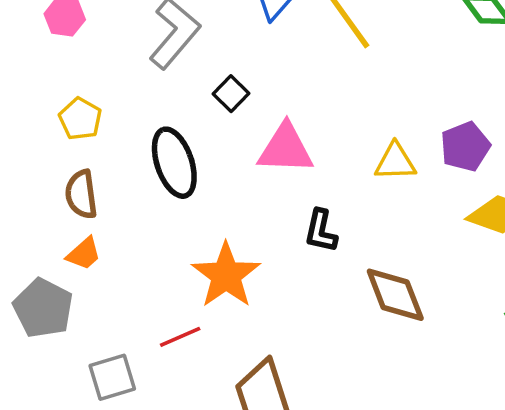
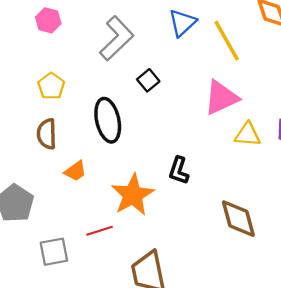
pink triangle: (286, 149) -> (221, 98), moved, turned -33
black L-shape: (321, 231) -> (179, 171), moved
orange trapezoid: (84, 254) -> (75, 171), moved

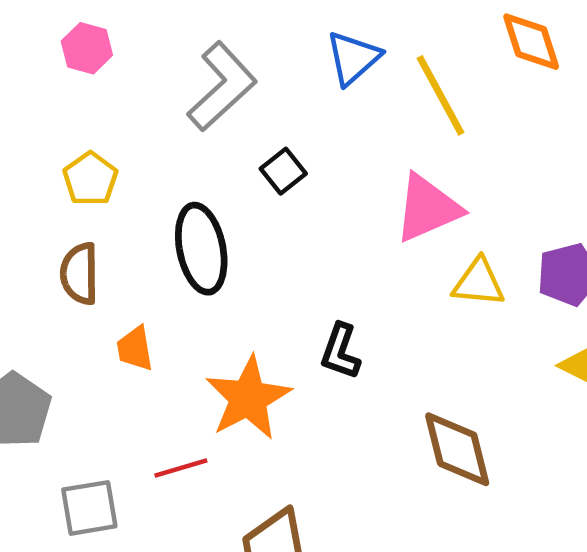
orange trapezoid: (75, 171) -> (135, 349), turned 115

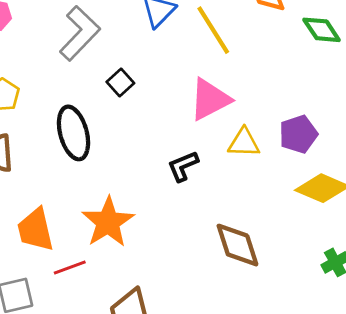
orange trapezoid: (135, 349) -> (35, 230), moved, size x1.6
black L-shape: (340, 351) -> (183, 166), moved, turned 52

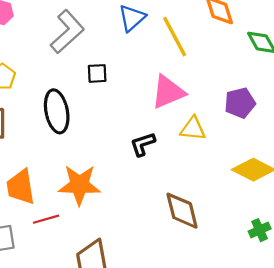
black square: (120, 82) -> (97, 73), turned 35
purple pentagon: (298, 134) -> (240, 103), moved
orange star: (108, 222) -> (79, 185), turned 30

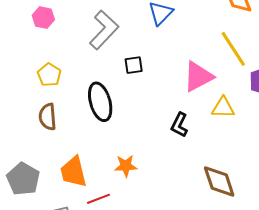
yellow line: (175, 37) -> (233, 49), moved
black L-shape: (143, 144) -> (179, 125), turned -40
orange star: (79, 185) -> (126, 166), size x0.6

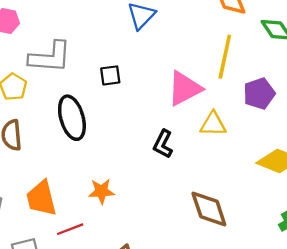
gray L-shape: (104, 30) -> (50, 57), moved, turned 51
yellow line: (233, 49) -> (225, 57), turned 45

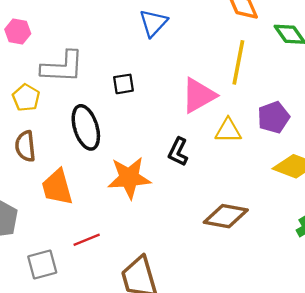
purple pentagon: (259, 94) -> (274, 117), moved
orange star: (101, 191) -> (129, 178), moved, size x1.6
orange trapezoid: (41, 198) -> (57, 187), moved
brown diamond: (209, 209) -> (226, 216), turned -60

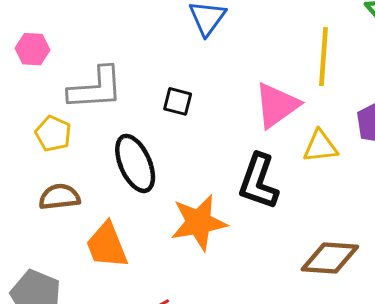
black square: (123, 84) -> (178, 101), turned 30
brown semicircle: (25, 146) -> (59, 197), turned 96
black L-shape: (178, 152) -> (258, 182), size x1.5

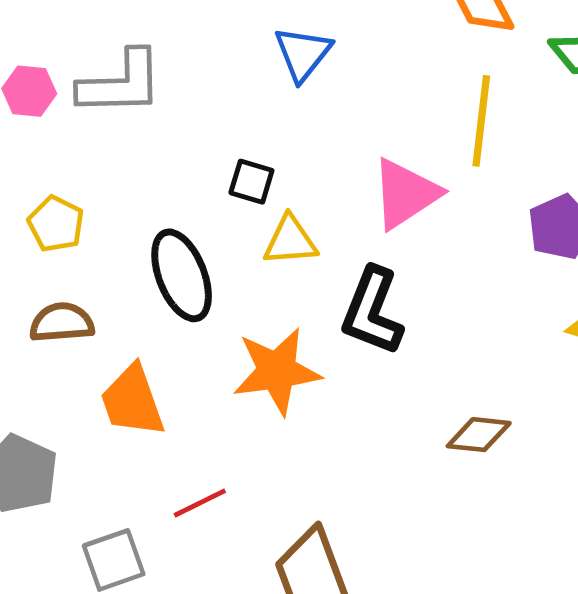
gray L-shape: (96, 88) -> (121, 83), moved
yellow triangle: (320, 146) -> (290, 241), moved
brown diamond: (330, 258) -> (479, 435), size x0.7

